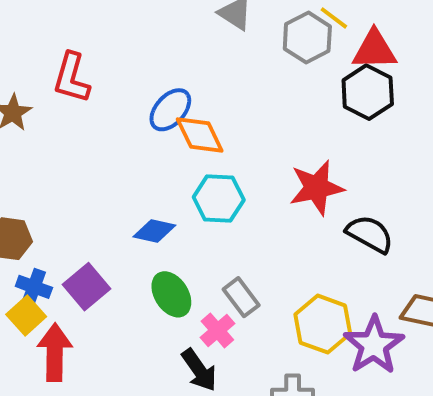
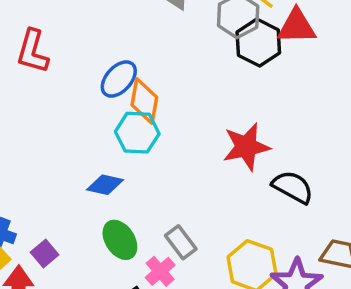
black hexagon: (368, 92) -> (258, 43), moved
orange diamond: (200, 135) -> (144, 101), turned 36
cyan hexagon: (219, 199) -> (137, 133), moved
purple square: (86, 287) -> (45, 253), moved, size x0.7

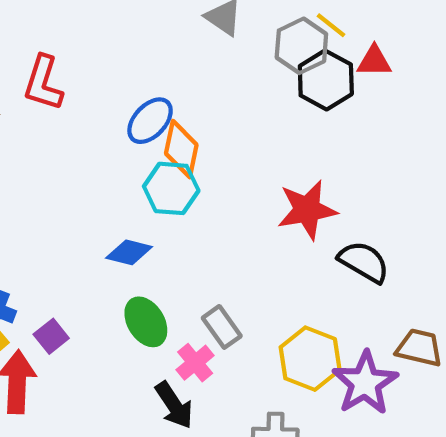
red triangle: (297, 26) -> (374, 61), size x0.7

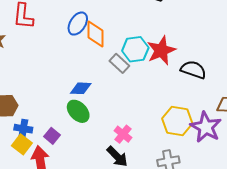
cyan hexagon: (171, 188) -> (135, 49), moved
green ellipse: (146, 322) -> (78, 111), moved
gray rectangle: (222, 327) -> (119, 63), moved

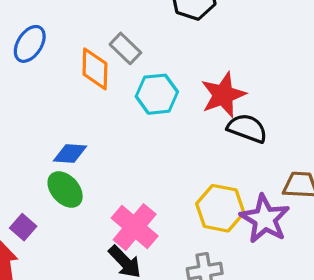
blue ellipse: (78, 24) -> (30, 44), moved
red star: (161, 50) -> (223, 95), moved
gray rectangle: (119, 63) -> (125, 48), moved
pink cross: (123, 134) -> (135, 227), size x1.6

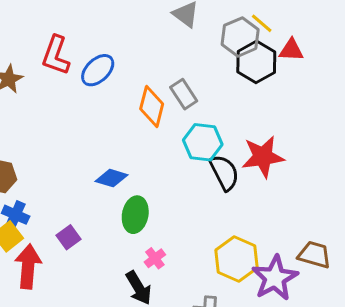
black semicircle: (247, 128) -> (224, 173), moved, turned 30
green ellipse: (65, 189) -> (135, 215), moved, turned 40
purple square: (23, 227) -> (68, 237), moved
pink cross: (135, 227) -> (155, 258), size x0.5

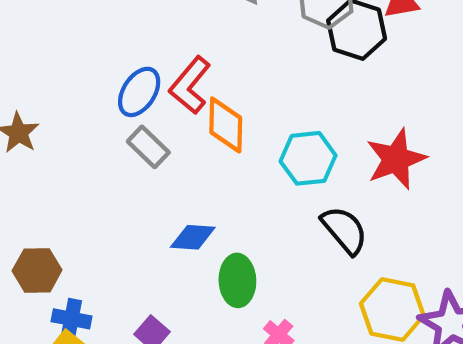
red L-shape: (56, 55) -> (190, 85), moved, turned 33
gray rectangle: (184, 94) -> (148, 147), moved
black semicircle: (224, 173) -> (344, 230), moved

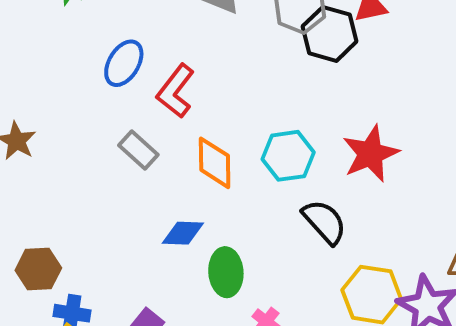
blue ellipse: (139, 92) -> (124, 63), moved
orange diamond: (226, 125) -> (215, 163), moved

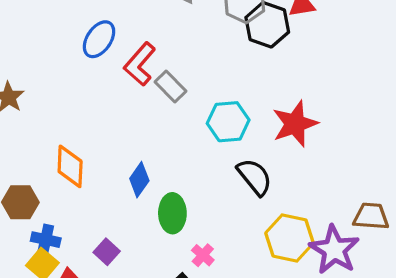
gray rectangle: (138, 150) -> (170, 86), moved
orange diamond: (215, 163) -> (70, 166), moved
blue diamond: (183, 233) -> (139, 180), turned -60

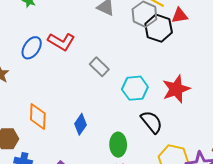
blue ellipse: (99, 39) -> (32, 48), moved
red L-shape: (140, 64) -> (61, 42), moved, turned -100
green ellipse: (172, 213) -> (118, 145), moved

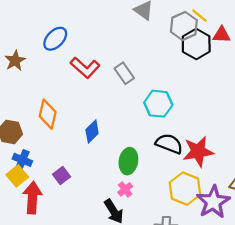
red L-shape: (61, 42) -> (85, 68), moved
red star: (176, 89) -> (198, 151), moved
black semicircle: (152, 122) -> (169, 144), turned -40

